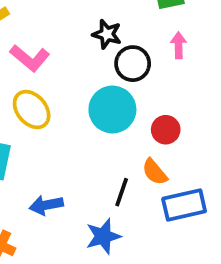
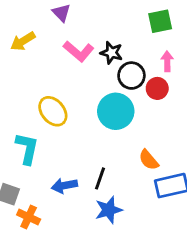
pink L-shape: (30, 58) -> (79, 51), moved
red circle: (166, 130) -> (157, 88), moved
black line: (122, 192) -> (100, 178), moved

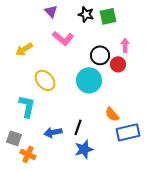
green square: (160, 21) -> (108, 16), moved
yellow arrow: (23, 41) -> (24, 49), moved
black star: (111, 53) -> (86, 14), moved

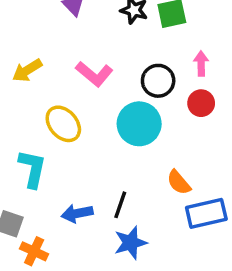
pink L-shape: (63, 38) -> (94, 74), moved
red circle: (118, 64) -> (201, 103), moved

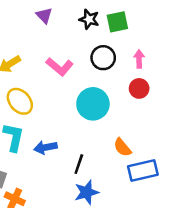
black circle: (158, 81) -> (103, 58), moved
yellow ellipse: (63, 124) -> (20, 101), moved
blue arrow: (77, 213) -> (45, 147), moved

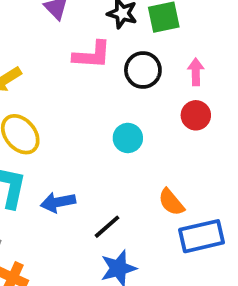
pink L-shape: (60, 67) -> (92, 55), moved, turned -36
cyan circle: (93, 104) -> (128, 138), size x0.6
black line: (79, 164) -> (107, 227), turned 30

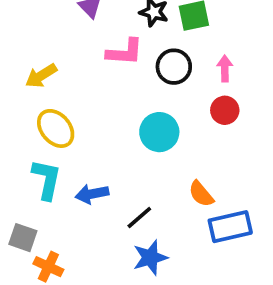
cyan circle: (128, 138) -> (159, 132), size x1.4

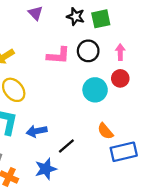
pink L-shape: (125, 52) -> (58, 55), moved
cyan circle: (159, 132) -> (95, 90), moved
blue star: (150, 258) -> (46, 169), moved

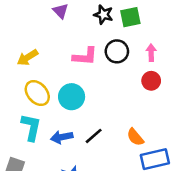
cyan circle: (95, 90) -> (72, 97), moved
black line: (66, 146) -> (94, 136), moved

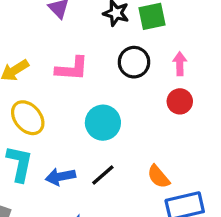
pink L-shape: (85, 56) -> (72, 69), moved
cyan circle: (72, 97) -> (103, 123), moved

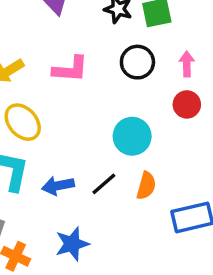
cyan circle: (103, 123) -> (132, 136), moved
orange semicircle: (159, 177) -> (146, 186), moved, turned -125

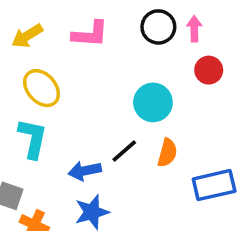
pink arrow: (187, 64) -> (194, 29), moved
blue arrow: (58, 186) -> (85, 171), moved

